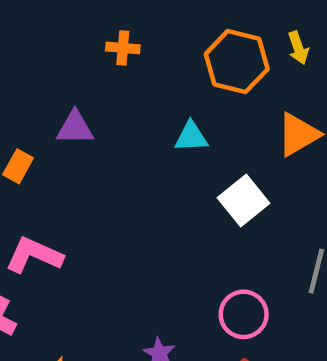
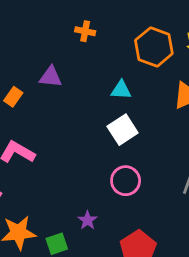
white square: (244, 200) -> (123, 130), moved
pink circle: (244, 314) -> (126, 181), moved

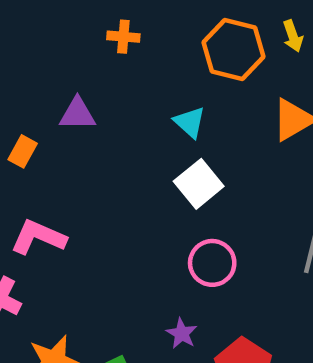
cyan triangle: (121, 90) -> (190, 122), turned 45
purple star: (87, 220) -> (182, 333), moved

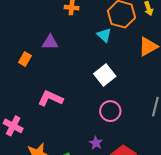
cyan triangle: (190, 122) -> (104, 35), moved
pink L-shape: (38, 237) -> (50, 98), moved

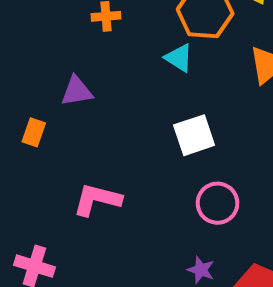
white square: (105, 75) -> (194, 135), turned 30

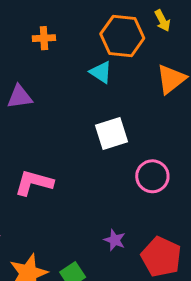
pink circle: (217, 203) -> (152, 176), moved

